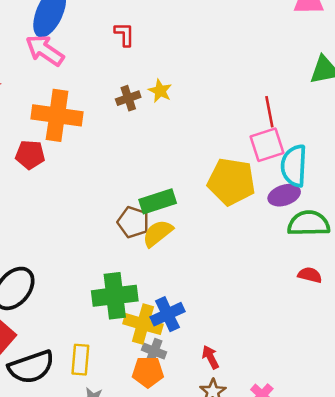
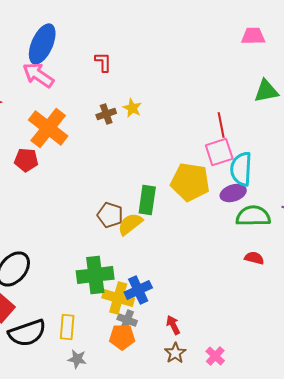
orange cross: (57, 115) -> (48, 128), turned 30
green rectangle: (158, 201) -> (147, 200), moved, turned -64

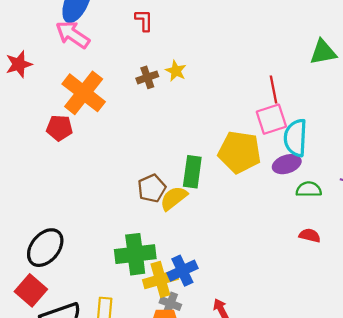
brown pentagon: (110, 215) -> (152, 188), turned 30
green semicircle: (253, 216) -> (309, 189), size x0.7
yellow cross: (118, 298) -> (160, 279), turned -32

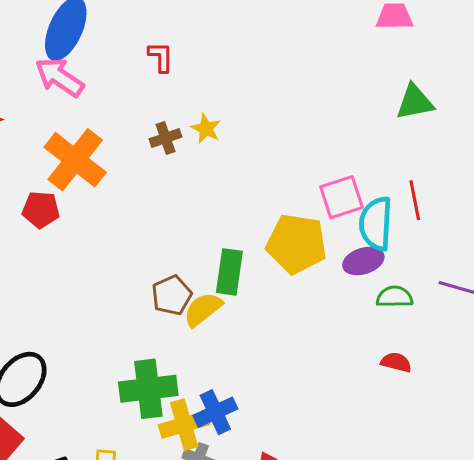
red line: (274, 89) -> (415, 200), moved

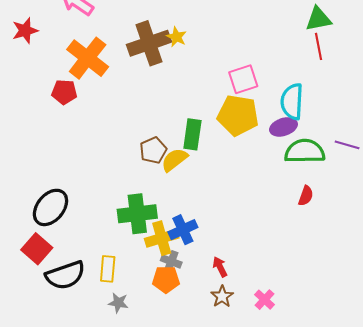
brown cross: (165, 138) -> (149, 43), size x2.0
pink square: (342, 197) -> (243, 79), moved
red line: (415, 200) -> (318, 46), moved
green semicircle: (395, 297) -> (305, 151), size x1.6
red semicircle: (396, 362) -> (306, 196), turned 96

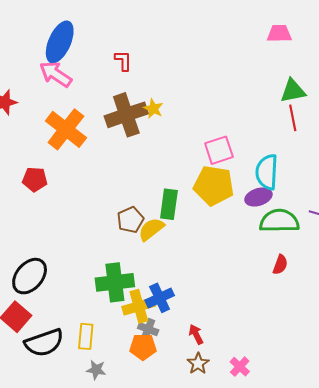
red pentagon: (64, 92) -> (35, 179), moved

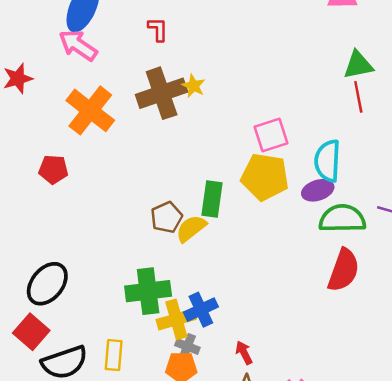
red semicircle: (280, 265) -> (344, 270), size x1.8

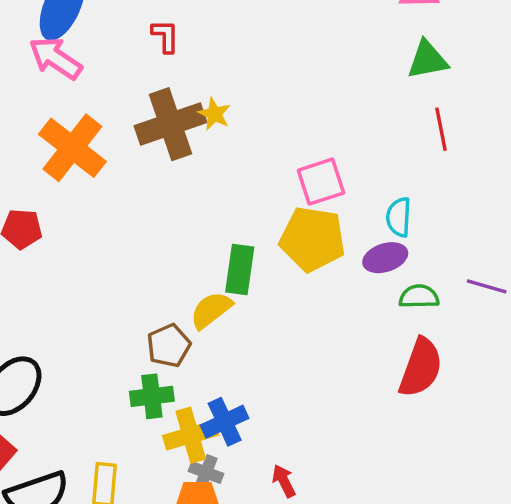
green triangle: (358, 65) -> (427, 60), moved
cyan semicircle: (328, 161) -> (399, 217), size x0.7
brown pentagon: (167, 217) -> (169, 346), moved
green semicircle: (342, 219) -> (419, 297), size x0.6
green cross: (148, 291) -> (152, 396), size x0.7

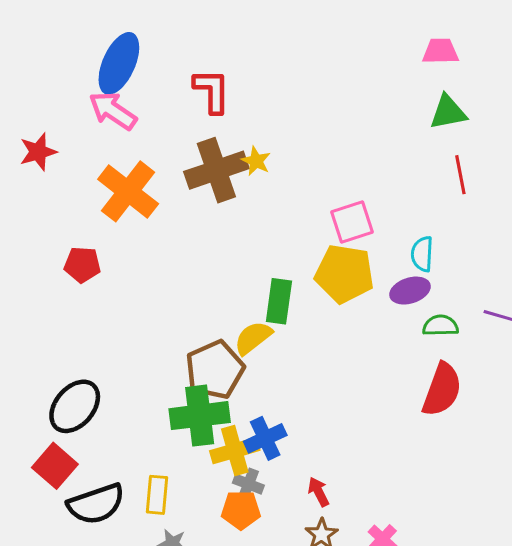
red L-shape: (165, 36) -> (212, 91), size x1.5
brown pentagon: (169, 346) -> (215, 370), size x1.5
green cross: (152, 396) -> (200, 416), size x1.5

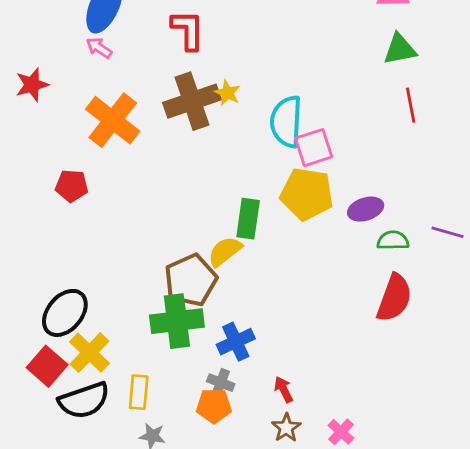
pink arrow: (113, 111) -> (99, 48), size x0.6
cyan semicircle: (422, 254) -> (286, 122), moved, size x1.6
yellow cross: (235, 451) -> (89, 353), moved, turned -30

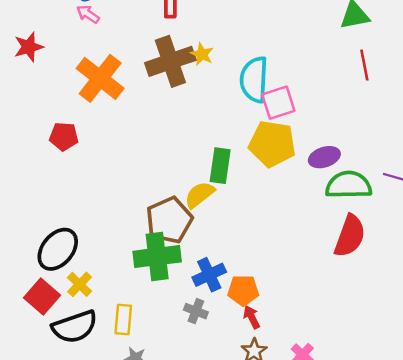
green semicircle: (393, 240) -> (349, 185), size x1.6
yellow cross: (89, 353) -> (80, 284), size x0.7
orange pentagon: (214, 406) -> (243, 290), moved

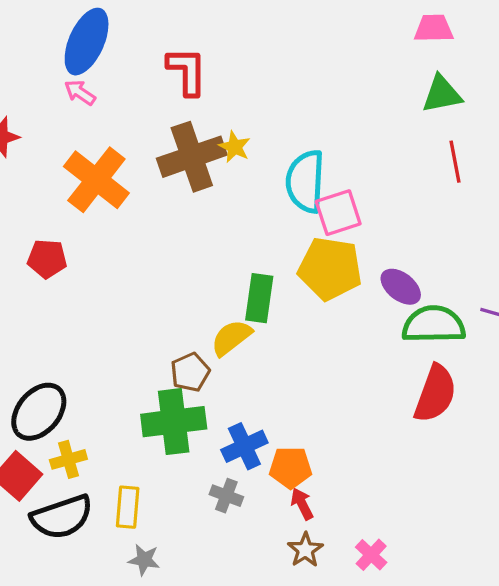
purple ellipse: (324, 157) -> (401, 287), turned 56
brown pentagon: (169, 220) -> (190, 372), size x0.6
yellow cross: (80, 284) -> (68, 459), turned 30

